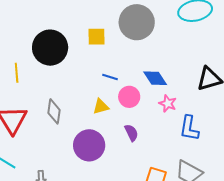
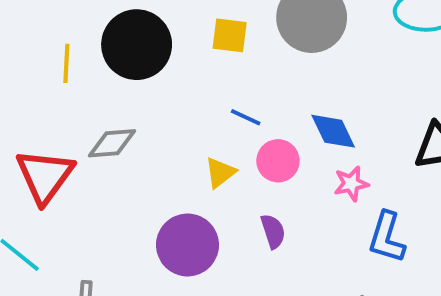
yellow line: (17, 73) -> (66, 63), moved
pink star: (168, 103) -> (351, 184), turned 30
yellow triangle: (101, 107) -> (220, 172), turned -30
gray diamond: (54, 111) -> (112, 143), moved, turned 70

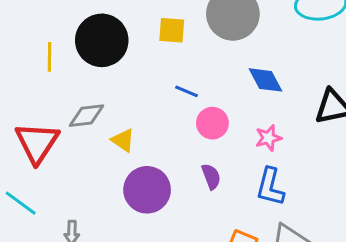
blue diamond: (333, 131) -> (265, 80), moved
yellow triangle: (220, 172) -> (123, 140), moved, turned -45
blue L-shape: (387, 237) -> (270, 187), moved

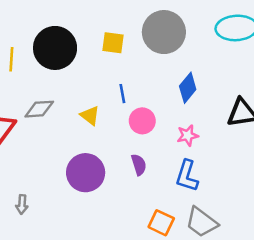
blue diamond: (265, 80) -> (188, 88), turned 64
blue line: (187, 91) -> (122, 94), turned 54
yellow triangle: (123, 140) -> (90, 116), moved

